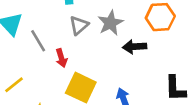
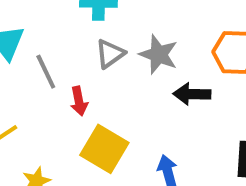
gray star: (110, 23) -> (159, 55), turned -30

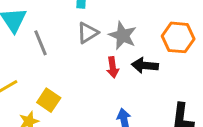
red arrow: (79, 101) -> (113, 67), moved
yellow square: (104, 149) -> (49, 100), moved, size x0.7

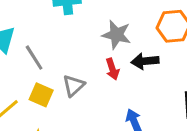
gray triangle: (88, 33) -> (73, 85), moved
yellow square: (49, 100) -> (41, 95), moved

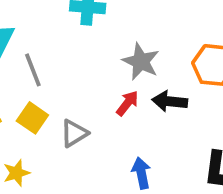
red arrow: (112, 69) -> (127, 103), turned -135
gray triangle: (73, 85) -> (74, 133), moved

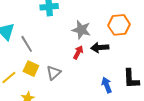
blue arrow: (141, 173) -> (107, 85), moved

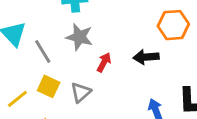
gray star: (81, 30) -> (79, 37), moved
red arrow: (78, 52) -> (104, 62), moved

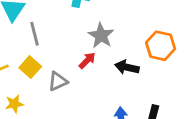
gray star: (79, 37) -> (101, 36), moved

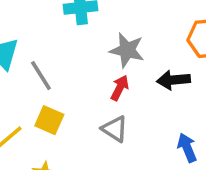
gray triangle: (58, 81) -> (115, 129), moved, turned -45

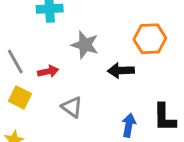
red arrow: (120, 88) -> (48, 72), moved, turned 48
blue arrow: (187, 148) -> (129, 125), turned 30

